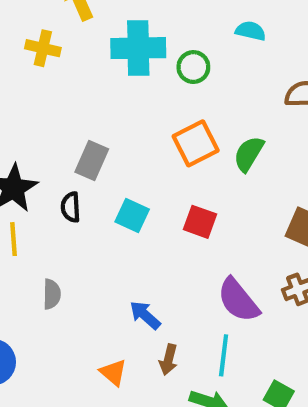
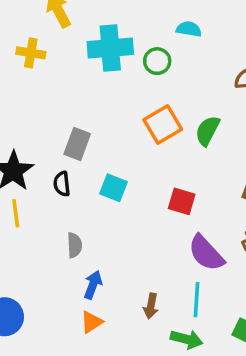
cyan semicircle: (251, 31) -> (189, 29), moved
red square: (200, 222) -> (182, 201), moved
gray semicircle: (52, 294) -> (74, 245), moved
blue arrow: (145, 315) -> (93, 285), moved, turned 72
orange triangle: (113, 372) -> (92, 322), moved, turned 50

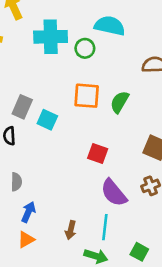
cyan semicircle: (189, 29) -> (110, 26), size x1.6
orange square: (163, 125) -> (87, 96), turned 32
cyan square: (114, 188) -> (47, 120), moved

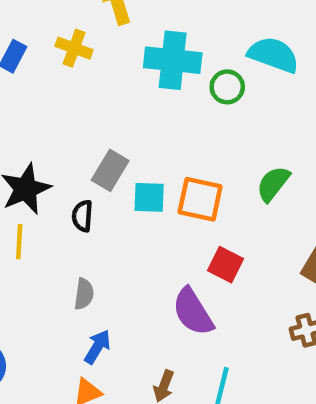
orange square: (87, 96) -> (200, 199), moved
cyan square: (47, 120) -> (149, 197), turned -30
purple semicircle: (114, 193) -> (193, 312), moved

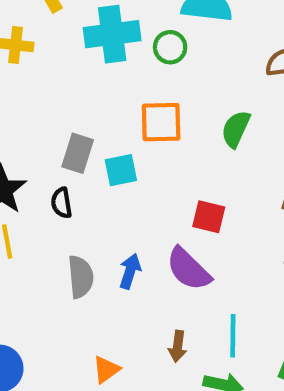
orange square: (200, 199) -> (161, 122), moved
gray semicircle: (84, 294) -> (81, 277), size x1.4
blue arrow: (97, 347) -> (130, 271), moved

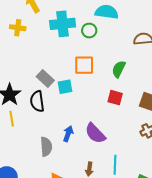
gray rectangle: (78, 153) -> (45, 79), turned -66
black semicircle: (61, 203) -> (37, 101), size x1.5
red square: (209, 217) -> (115, 98), moved
gray semicircle: (81, 277) -> (46, 147), moved

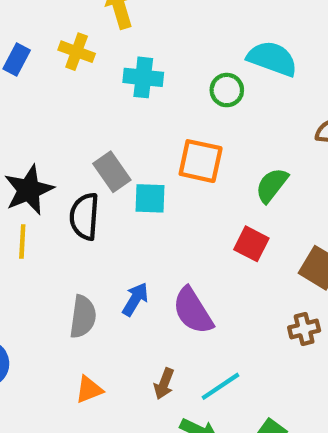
cyan cross: (63, 24) -> (143, 77), moved, size x0.7
cyan line: (115, 165) -> (221, 386), turned 42

